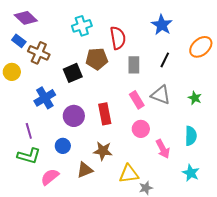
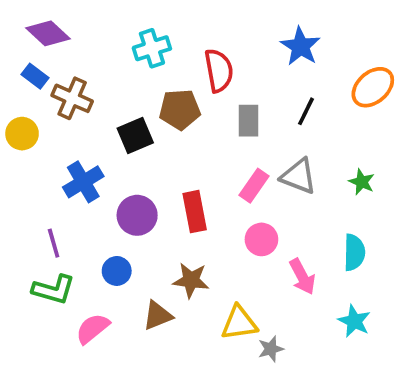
pink rectangle: (137, 100) -> (254, 186), turned 66

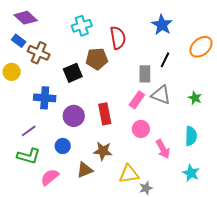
gray rectangle: (248, 121) -> (145, 74), moved
blue cross: (83, 182) -> (45, 98), turned 35
purple line: (54, 243) -> (29, 131), turned 70

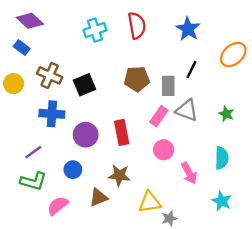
red semicircle: (118, 38) -> (137, 25), moved
brown cross: (39, 53) -> (50, 75), moved
brown pentagon: (97, 59) -> (137, 79), moved

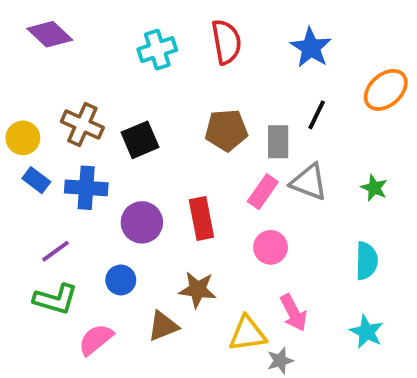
blue rectangle: (22, 48) -> (36, 180), moved
pink arrow: (189, 173) -> (294, 313), moved

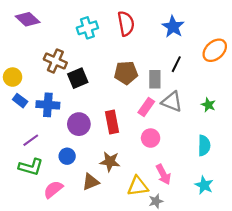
brown cross: (82, 124) -> (55, 61), moved

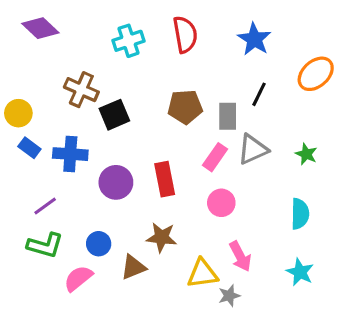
gray triangle: (172, 102) -> (253, 149), turned -45
blue circle: (67, 156) -> (99, 244), moved

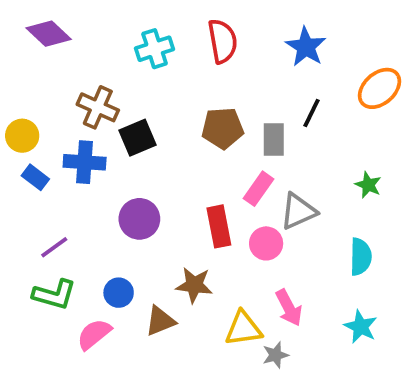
gray triangle: (253, 149) -> (298, 211), moved
blue cross: (70, 154) -> (85, 162), moved
red rectangle: (165, 179) -> (219, 226), moved

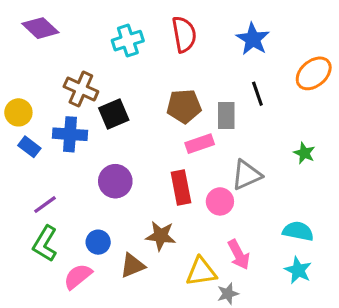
black line: (311, 113) -> (257, 94), turned -45
pink rectangle: (259, 189) -> (200, 144), moved, turned 36
cyan semicircle: (361, 257) -> (298, 231), moved, turned -80
green L-shape: (54, 295) -> (45, 244), turned 105

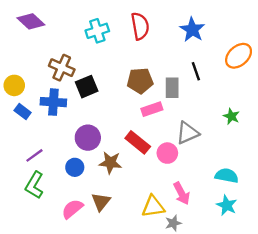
red rectangle: (181, 187) -> (138, 142), turned -40
brown star: (161, 236) -> (110, 163), moved
blue circle: (98, 242) -> (75, 167), moved
brown triangle: (132, 266) -> (101, 202), turned -30
pink semicircle: (78, 276) -> (72, 209), moved

